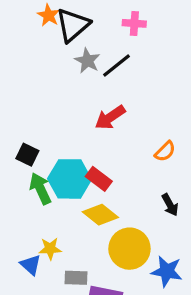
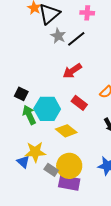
red rectangle: (99, 179) -> (79, 103), moved
yellow star: (50, 249) -> (35, 152), size x1.5
yellow circle: (129, 249) -> (69, 166), moved
gray rectangle: (76, 278) -> (51, 170), turned 32

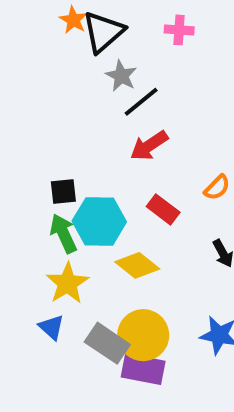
black line: (76, 39) -> (141, 102), moved
black square: (21, 94) -> (63, 192), moved, turned -32
yellow star: (35, 152) -> (67, 283), moved, turned -30
gray rectangle: (51, 170) -> (107, 343), size x1.5

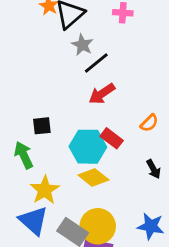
cyan hexagon: (99, 221) -> (88, 147), moved
green arrow: (63, 233) -> (24, 155), moved
blue triangle: (51, 327) -> (33, 221), size x1.6

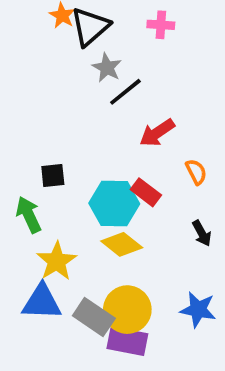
red arrow: (102, 94) -> (157, 133), moved
orange semicircle: (149, 123) -> (196, 172), turned -72
blue triangle: (33, 221) -> (42, 302), turned -40

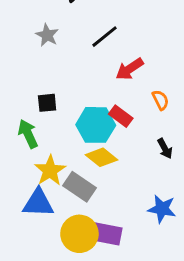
gray star: (107, 68) -> (47, 35), moved
yellow circle: (127, 310) -> (79, 234), moved
gray rectangle: (94, 317) -> (79, 187), moved

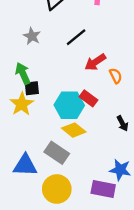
orange semicircle: (160, 100) -> (116, 76), moved
green arrow: (28, 134) -> (23, 73), moved
yellow star: (50, 171) -> (22, 104), moved
purple rectangle: (106, 234) -> (103, 189), moved

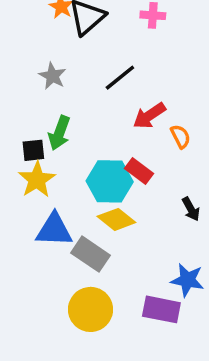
green arrow: (23, 73) -> (59, 133), moved, turned -135
black square: (32, 88) -> (33, 150), moved
blue triangle: (25, 165) -> (54, 230), moved

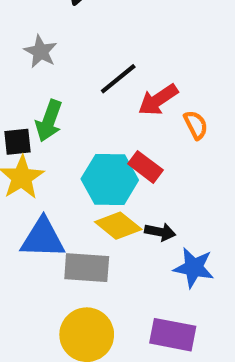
black line: (120, 78) -> (118, 79), moved
black arrow: (191, 209) -> (160, 232), moved, turned -50
gray rectangle: (91, 254) -> (87, 268), turned -30
blue star: (187, 280) -> (194, 268), moved

